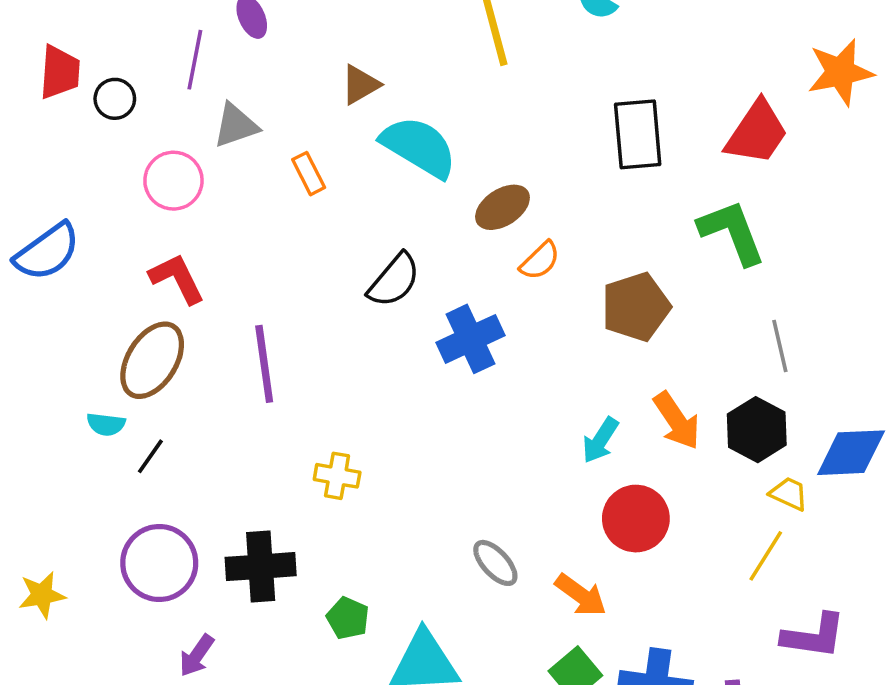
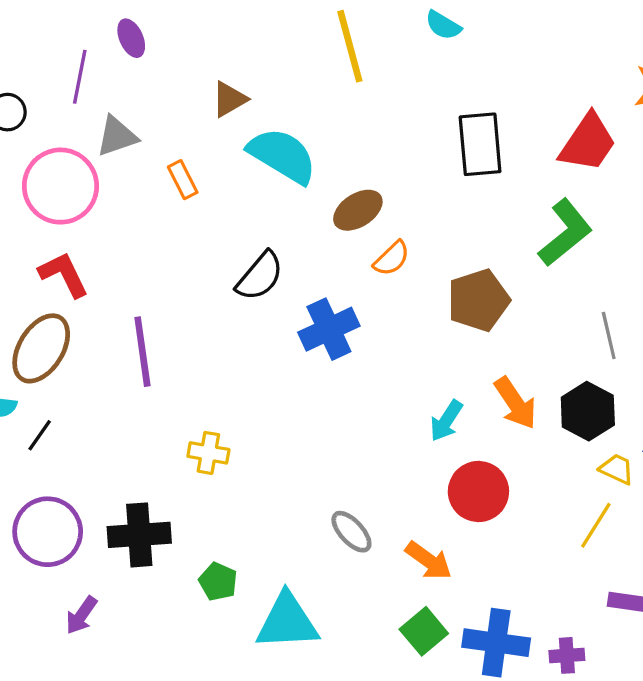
pink circle: (173, 181) -> (60, 186), size x1.4
green L-shape: (732, 232) -> (565, 233), turned 72

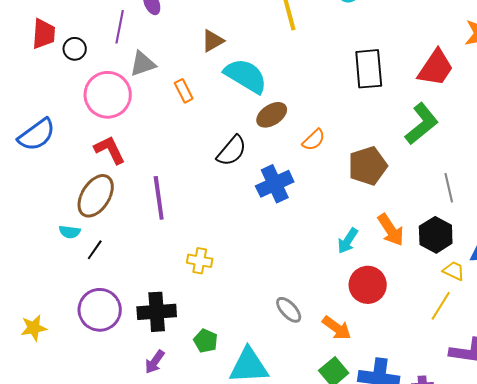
brown ellipse: (358, 210) -> (272, 115), moved
purple arrow: (81, 615) -> (155, 362), moved

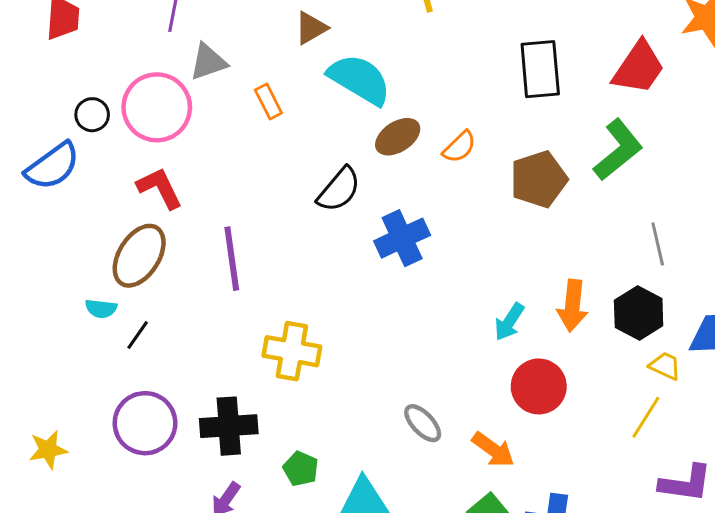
black circle: (75, 49) -> (92, 115), moved
orange semicircle: (314, 140) -> (459, 147), moved
brown pentagon: (368, 166) -> (539, 179), moved
orange arrow: (391, 230) -> (572, 306), turned 40
yellow cross: (200, 261) -> (292, 351), size x1.5

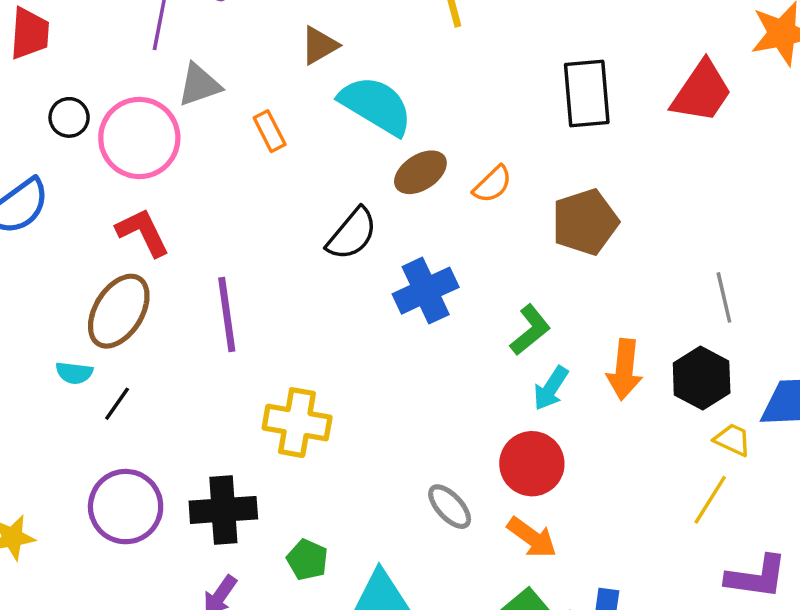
black circle: (92, 115) -> (69, 117), moved
green L-shape: (618, 150) -> (530, 330), moved, size x0.7
red circle: (539, 386) -> (532, 464), moved

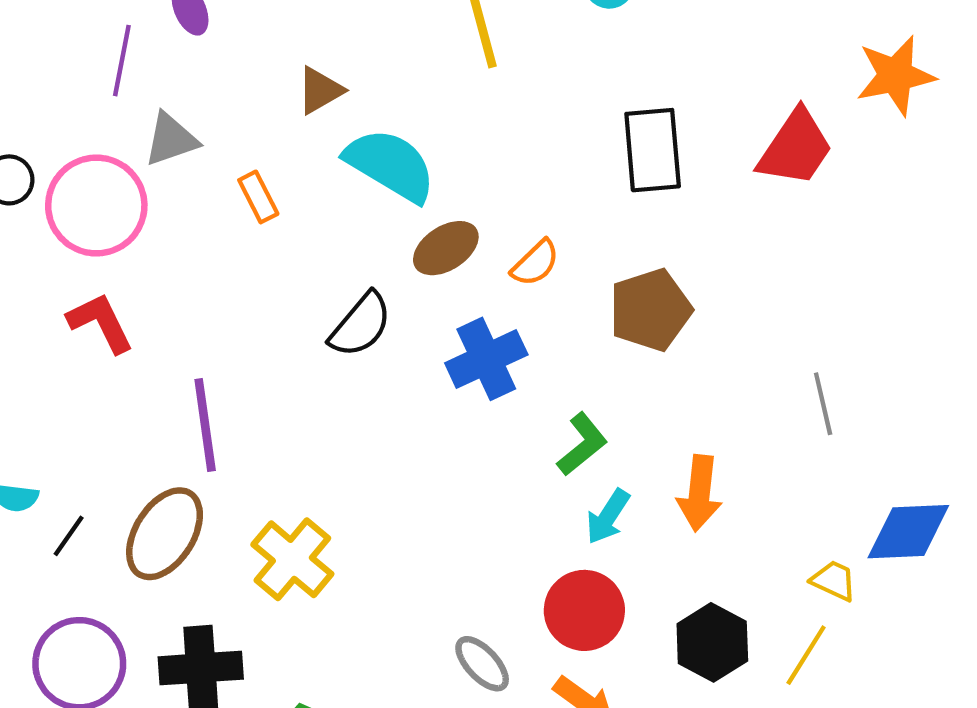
blue cross: (426, 291) -> (486, 359), moved
brown ellipse: (119, 311) -> (165, 534), moved
black hexagon: (702, 378) -> (712, 642), moved
yellow cross: (297, 423) -> (292, 559), turned 30

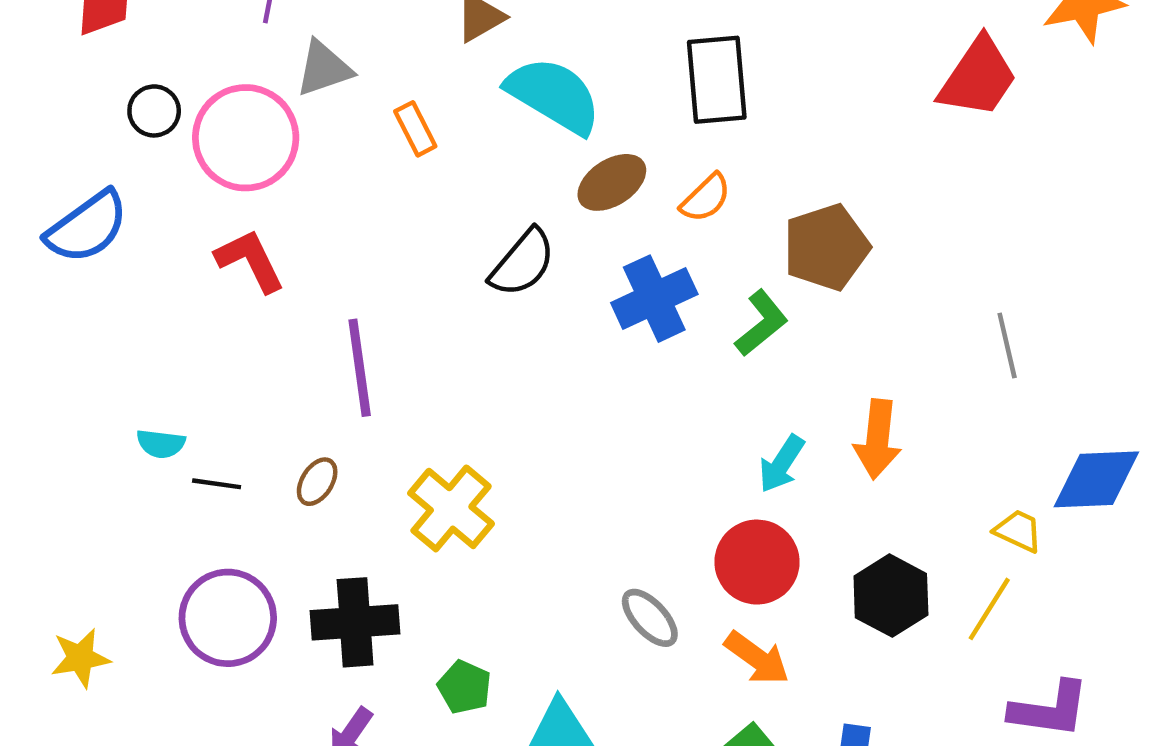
black rectangle: (653, 150) -> (717, 80), moved
green L-shape: (582, 444) -> (761, 323), moved
brown ellipse: (165, 534) -> (317, 482), size x0.5
black line: (69, 536) -> (217, 484), turned 63

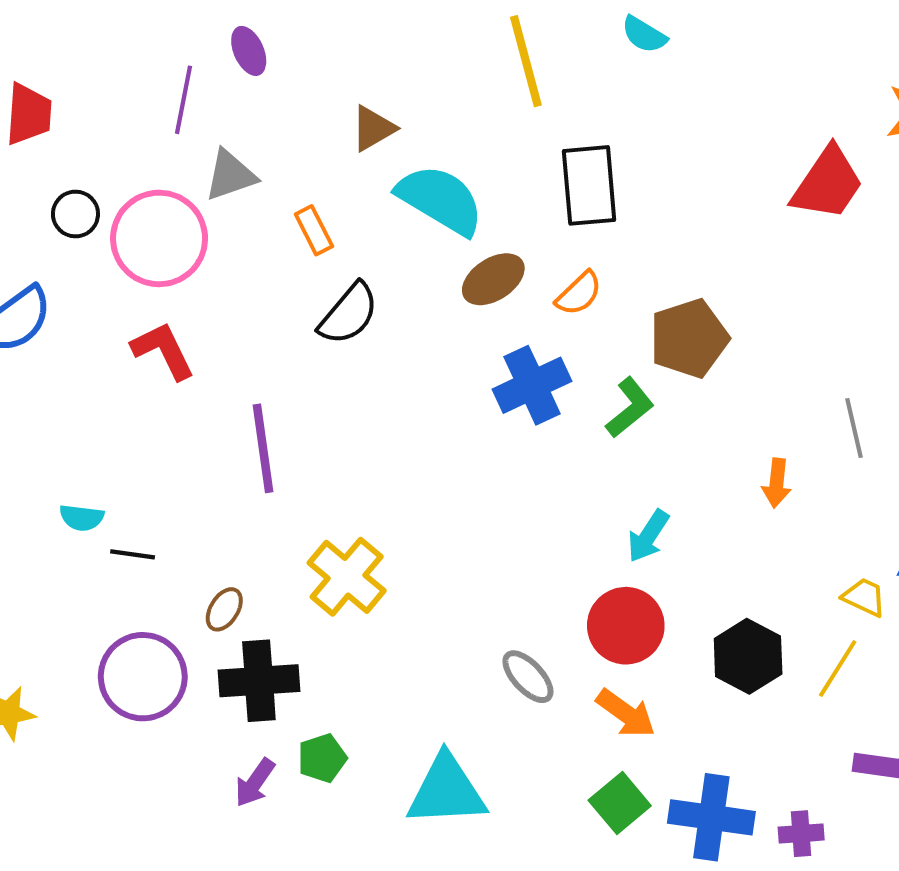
black semicircle: (523, 263) -> (349, 314), moved
orange arrow: (878, 439) -> (777, 483), moved, size x0.7
brown ellipse: (317, 482) -> (224, 609), moved
green pentagon: (464, 687) -> (322, 758), moved, turned 30

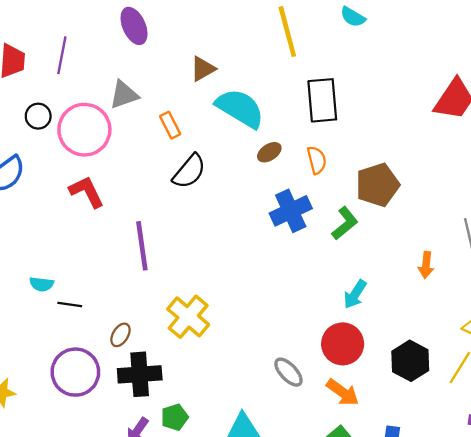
purple ellipse: (249, 51) -> (134, 26), size x1.4
purple line: (184, 100) -> (62, 55), moved
brown ellipse: (493, 279) -> (269, 152), size x0.7
orange semicircle: (579, 293) -> (317, 160), turned -60

